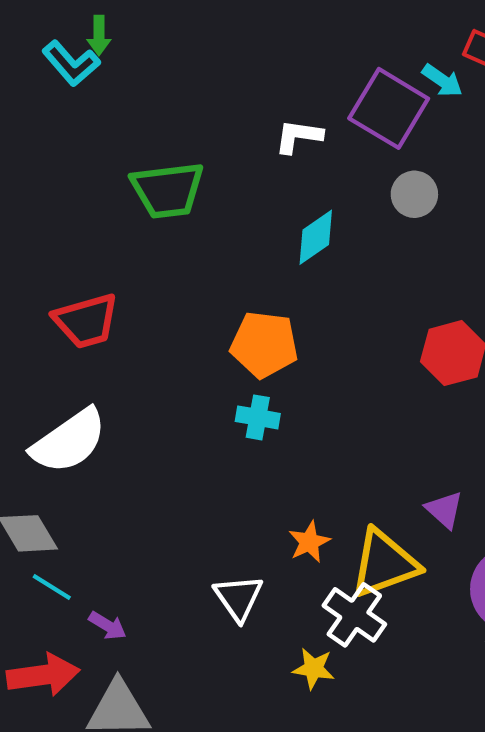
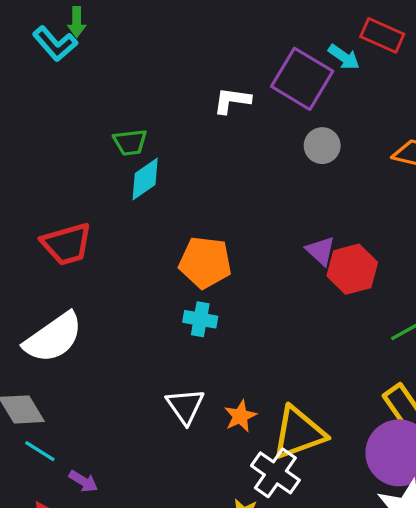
green trapezoid: (168, 190) -> (130, 142), size x0.6
cyan diamond: (316, 237) -> (145, 179), moved
purple triangle: (444, 510) -> (320, 251), moved
white triangle: (238, 598) -> (185, 406), moved

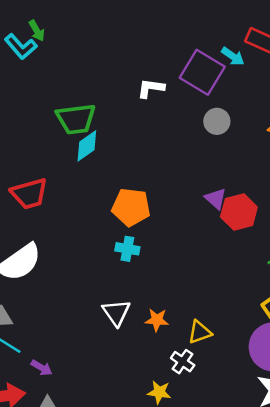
green arrow: (77, 22) -> (37, 31), turned -30
green trapezoid: (130, 142) -> (76, 119), size x1.6
orange star: (240, 416) -> (157, 320), turned 30
yellow triangle: (299, 433) -> (200, 332), size x0.6
white cross: (275, 473) -> (183, 362), size x0.7

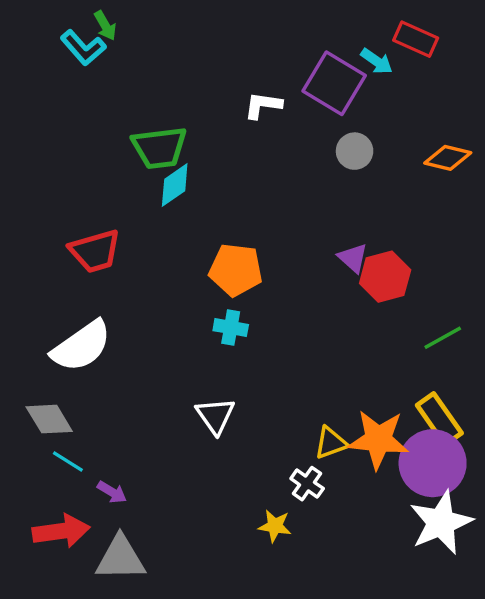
orange star: (157, 320) -> (378, 439), moved, size x1.8

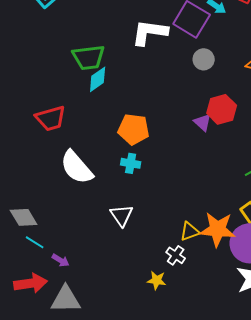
white L-shape: (263, 105) -> (150, 32), size x1.6
red hexagon: (385, 277) -> (222, 109), moved
white semicircle: (81, 346) -> (77, 167), moved, turned 84

